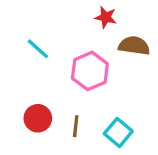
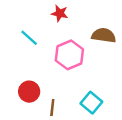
red star: (106, 17) -> (60, 13), moved
brown line: (76, 126) -> (52, 107), moved

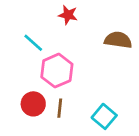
pink hexagon: (69, 55) -> (57, 71), moved
brown line: (52, 107) -> (60, 108), moved

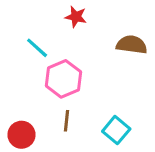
red circle: (33, 104) -> (22, 135), moved

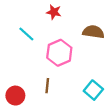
pink hexagon: (63, 79) -> (59, 53), moved
cyan square: (116, 130) -> (93, 90), moved

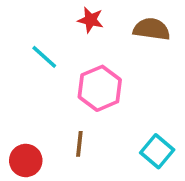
brown semicircle: (93, 32) -> (152, 29), moved

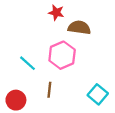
brown semicircle: (152, 29) -> (79, 27), moved
cyan line: (44, 57) -> (27, 63), moved

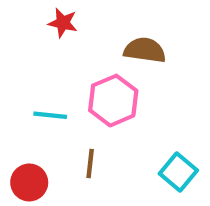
red star: (56, 13) -> (63, 23), moved
cyan line: (27, 63) -> (50, 115), turned -36

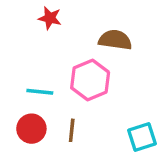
cyan square: (178, 172) -> (142, 137), turned 32
red circle: (29, 182) -> (31, 129), moved

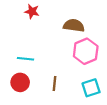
pink hexagon: (90, 80) -> (86, 51), moved
brown line: (72, 130) -> (54, 83), moved

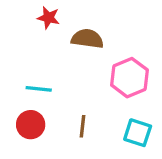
brown semicircle: (74, 25) -> (87, 39), moved
cyan square: (91, 88) -> (138, 133), turned 36

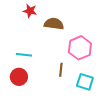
brown line: (82, 126) -> (61, 70), moved

